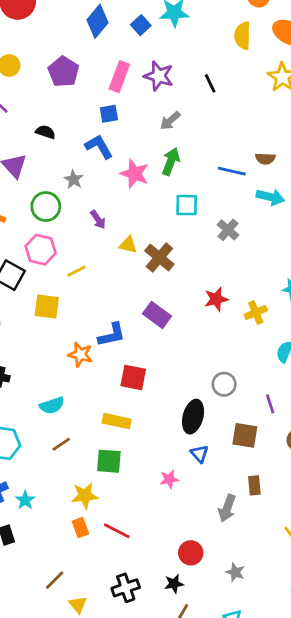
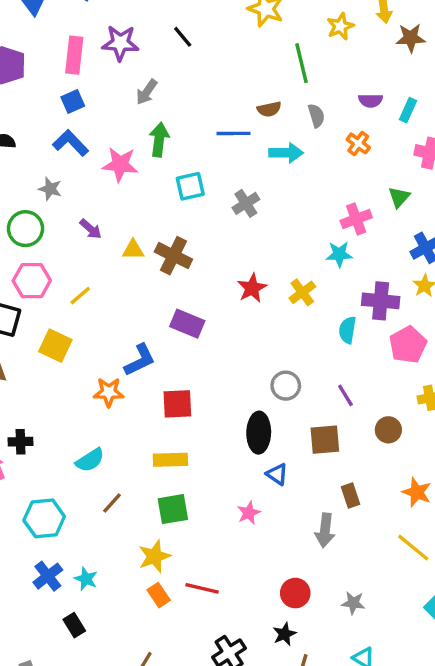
gray cross: (228, 230) -> (246, 203), turned 30
yellow square: (47, 307) -> (55, 346), turned 32

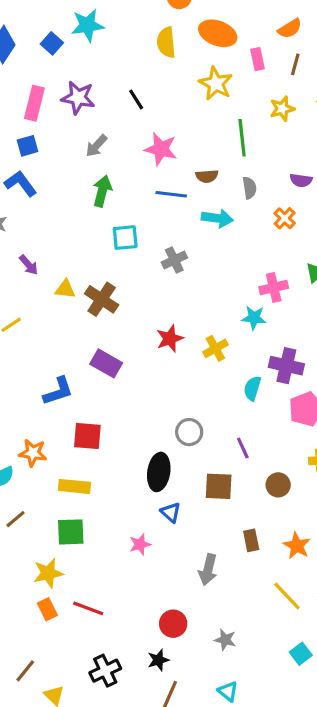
pink star: (120, 164) -> (161, 149), moved
orange star: (109, 392) -> (33, 453), moved
brown rectangle: (351, 496) -> (251, 540), moved

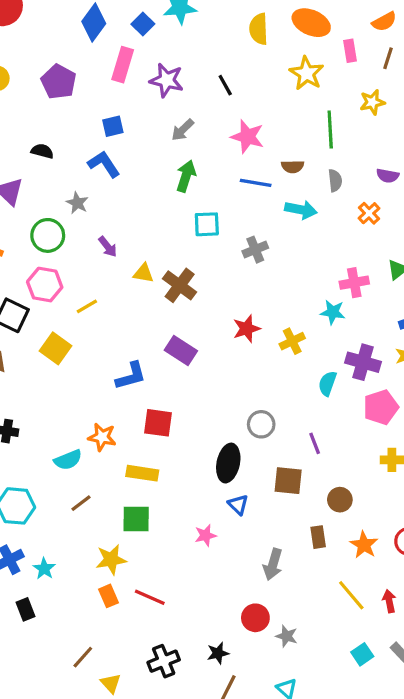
pink rectangle: (34, 103) -> (123, 65), moved
brown circle: (278, 485) -> (340, 500), moved
red circle: (173, 624) -> (255, 618), moved

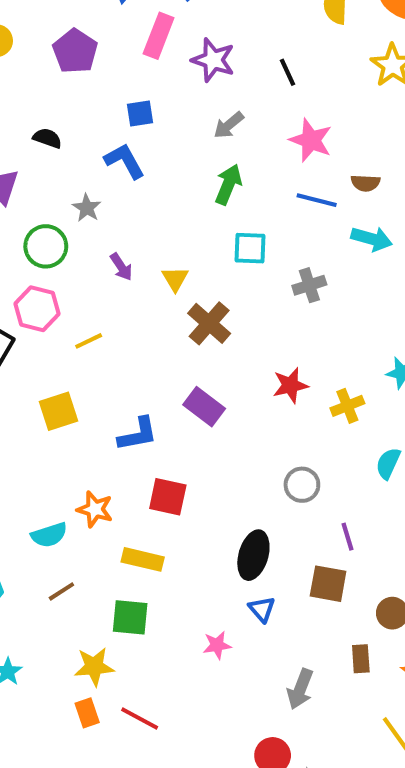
yellow triangle: (143, 273) -> (175, 279), moved, turned 45
yellow square: (55, 348) -> (59, 411), moved, turned 32
gray circle: (261, 424) -> (302, 485), moved
purple line: (315, 443) -> (347, 537), moved

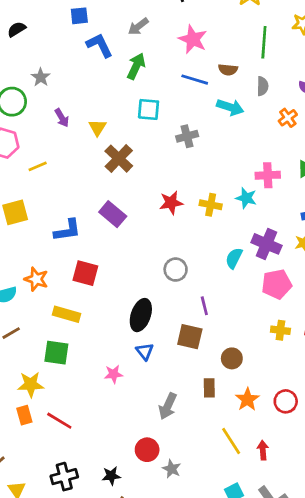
black semicircle: (47, 138) -> (17, 29), turned -54
blue L-shape: (125, 161) -> (99, 45), moved
yellow cross: (347, 406) -> (211, 205), moved, turned 30

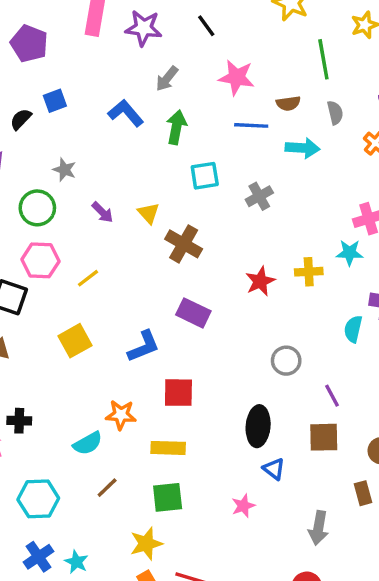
blue square: (79, 16) -> (55, 101), moved

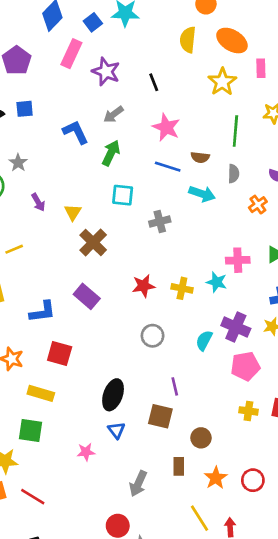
gray circle: (286, 361) -> (153, 336), moved

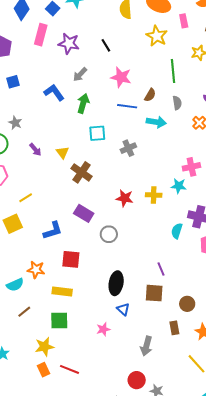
brown semicircle: (200, 157) -> (150, 95), turned -56
yellow line: (14, 249) -> (26, 198), moved
red star: (144, 286) -> (125, 198), turned 30
gray circle: (153, 336) -> (109, 234), moved

